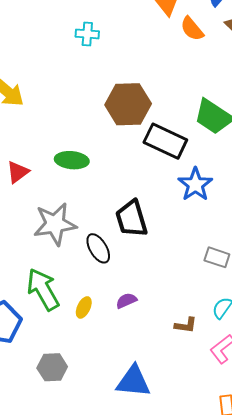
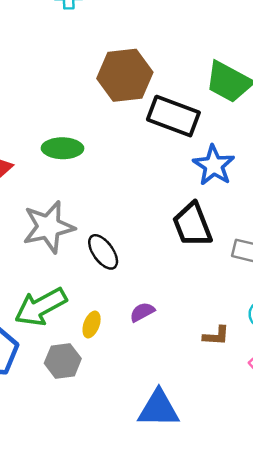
black trapezoid: (132, 219) -> (192, 225), moved
green arrow: (43, 289) -> (41, 307), turned -84
gray hexagon: (52, 367) -> (63, 361), moved

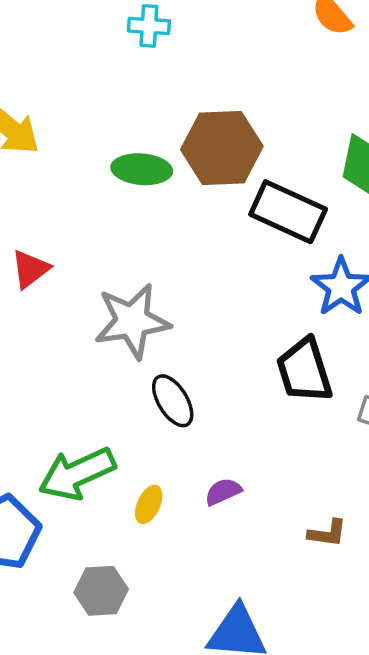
green ellipse: (63, 148) -> (142, 169), moved
gray star: (49, 227) -> (132, 321), moved
gray hexagon: (63, 361) -> (101, 591), moved

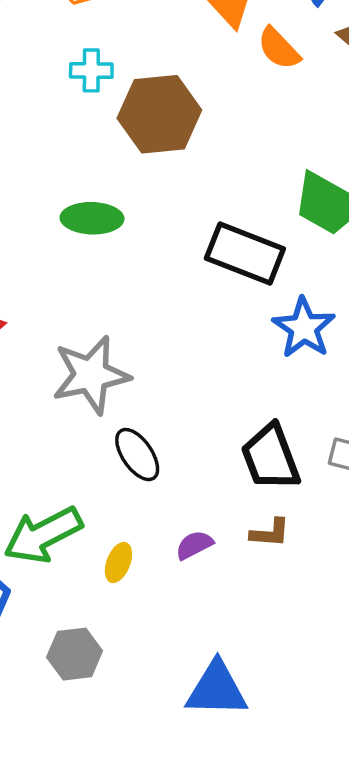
brown hexagon: (222, 148) -> (159, 114), moved
black trapezoid: (304, 370) -> (271, 457), moved
brown L-shape: (327, 533) -> (270, 533), moved

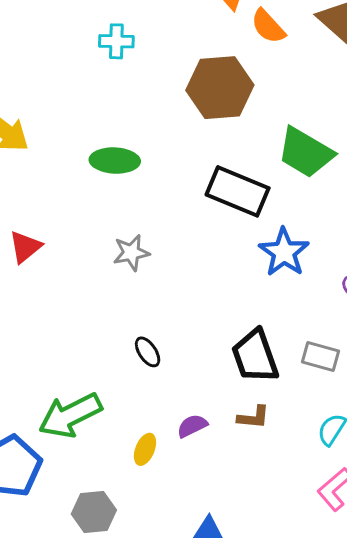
brown hexagon: (159, 114) -> (220, 88), moved
gray star: (91, 375) -> (131, 253), moved, size x0.6
black ellipse: (137, 455) -> (148, 352), size x0.7
yellow ellipse: (118, 562) -> (145, 449), moved

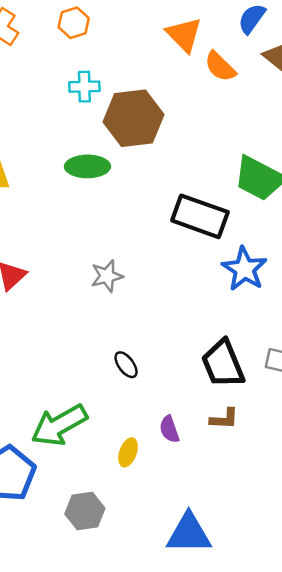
brown hexagon: (220, 88) -> (134, 118), moved
green ellipse: (115, 161) -> (87, 166), moved
purple semicircle: (192, 426) -> (169, 429), turned -80

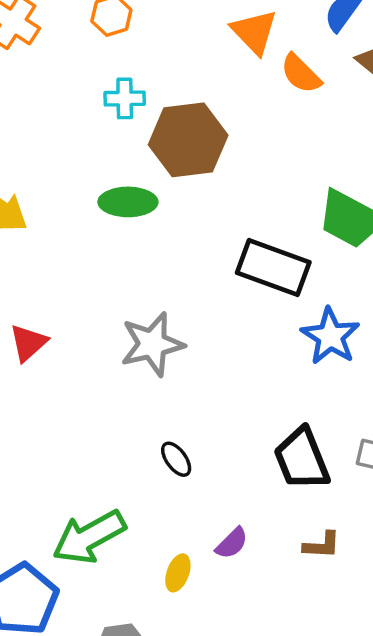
gray star: (107, 276) -> (152, 344), size x1.5
brown L-shape: (224, 419) -> (322, 545), moved
purple semicircle: (169, 429) -> (232, 543), turned -116

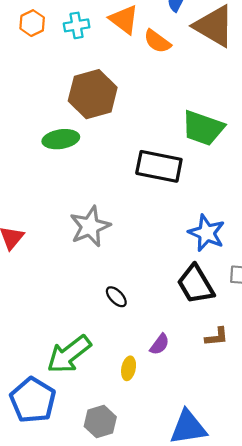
cyan cross: (125, 98) -> (77, 25), moved
blue star: (330, 336) -> (207, 233), moved

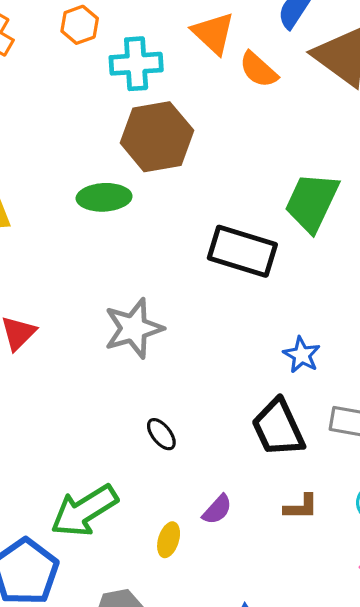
cyan cross: (77, 25) -> (136, 64), moved, size x1.4
green trapezoid: (203, 128) -> (312, 202), turned 90
blue star: (207, 233) -> (302, 355), size x0.7

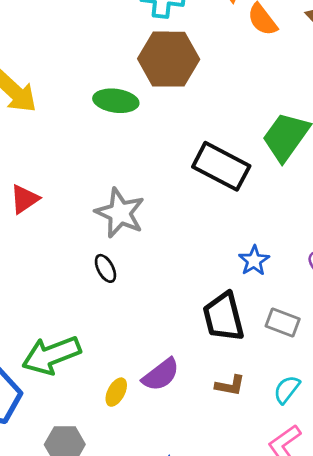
gray star: (134, 328) -> (120, 213), turned 30
black ellipse: (161, 434) -> (105, 268), moved
purple semicircle: (217, 510) -> (161, 375), size x1.4

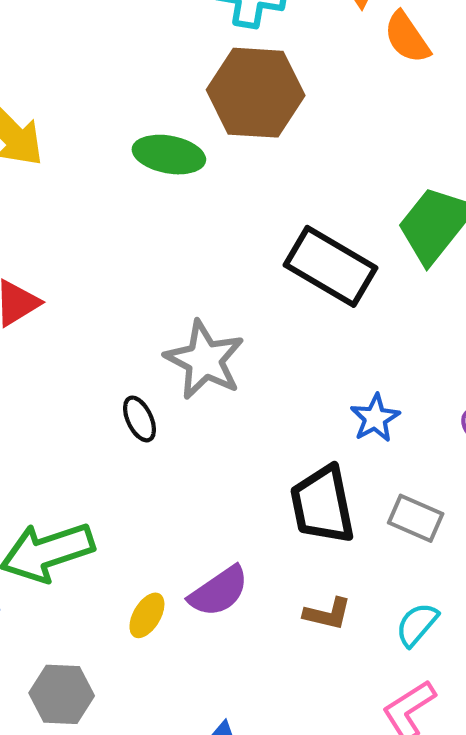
gray star: (120, 213) -> (205, 360), moved

